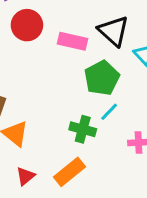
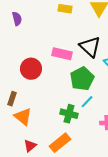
red circle: (27, 25) -> (31, 69), moved

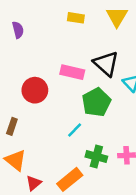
cyan line: (87, 102) -> (75, 130), moved
green cross: (69, 114) -> (96, 157), moved
orange triangle: (23, 117) -> (16, 160), moved

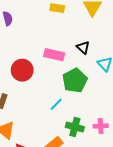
black triangle: (106, 64) -> (83, 47), size x0.6

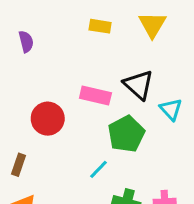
black triangle: (83, 47) -> (139, 85), size x1.5

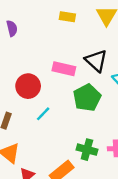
cyan line: (99, 169) -> (43, 114), moved

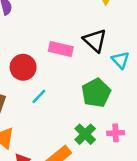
green pentagon: (87, 98) -> (96, 93), moved
green cross: (87, 150) -> (85, 134), turned 30

